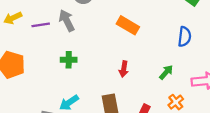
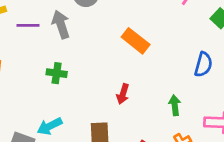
green arrow: (166, 72) -> (175, 105), turned -56

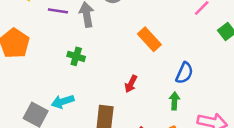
blue semicircle: (203, 64) -> (184, 73), moved

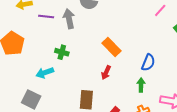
orange rectangle: (149, 39) -> (112, 47), moved
cyan arrow: (63, 102) -> (45, 73), moved

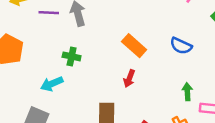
blue semicircle: (148, 63) -> (181, 46), moved, turned 96
green arrow: (141, 85) -> (187, 92), moved

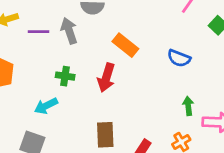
orange rectangle: (134, 46) -> (125, 45), moved
red arrow: (129, 78) -> (106, 78), moved, size x1.5

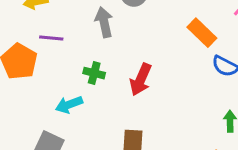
purple line: (39, 32) -> (51, 38), moved
orange rectangle: (125, 45) -> (202, 33), moved

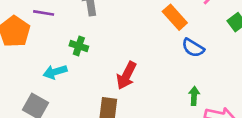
red arrow: (141, 80) -> (126, 75), moved

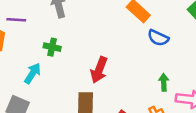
cyan arrow: (55, 72) -> (33, 73), turned 145

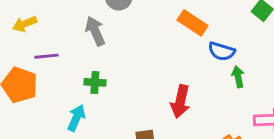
red arrow: (99, 70) -> (180, 101), moved
green arrow: (164, 82) -> (238, 77), moved

